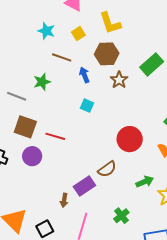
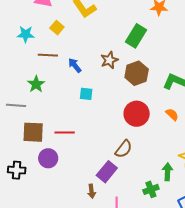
brown hexagon: (107, 54) -> (137, 73), moved
brown star: (119, 80) -> (109, 60), turned 30
green arrow: (145, 182) -> (167, 172), moved, turned -48
green cross: (121, 216) -> (151, 189), turned 35

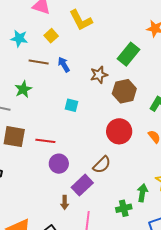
blue arrow: (75, 65) -> (64, 64), moved
purple circle: (48, 158) -> (59, 164), moved

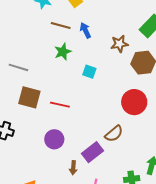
green star: (23, 89) -> (63, 52), moved
purple circle: (59, 164) -> (54, 139), moved

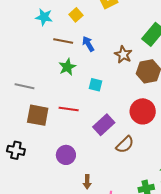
brown star: (119, 44) -> (123, 55), turned -30
red line: (60, 105) -> (69, 109), moved
purple rectangle: (92, 152) -> (104, 125), moved

